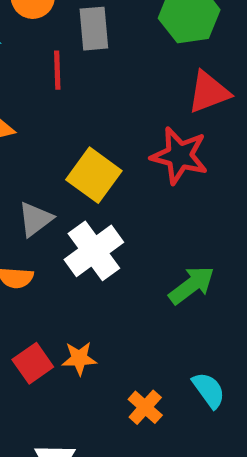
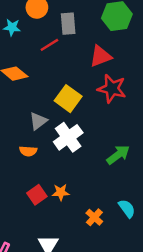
red line: (57, 70) -> (49, 45), turned 60
red triangle: (209, 92) -> (101, 56), moved

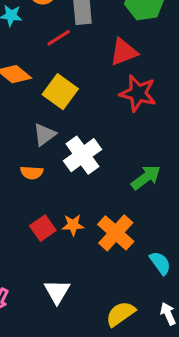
yellow square: (68, 99) -> (60, 92), moved
cyan semicircle: (127, 209) -> (160, 263), moved
orange cross: (94, 217) -> (116, 233), moved, size x1.6

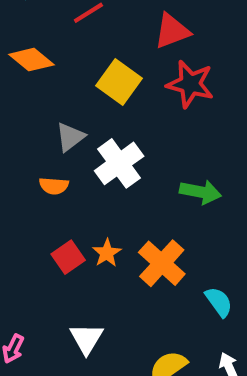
yellow square: (60, 92) -> (119, 82), moved
green arrow: (146, 177) -> (200, 192), turned 48
orange star: (73, 225) -> (107, 253), turned -30

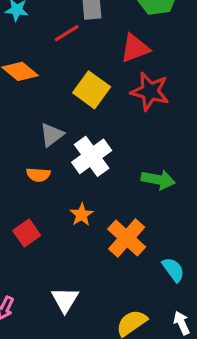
orange star: (107, 253) -> (82, 215), moved
red square: (68, 257) -> (27, 233), moved

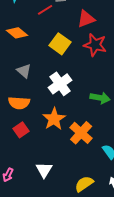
gray triangle: (52, 135) -> (24, 71), moved, turned -42
orange semicircle: (38, 175) -> (19, 103), moved, size x1.5
orange star: (82, 215) -> (54, 119), size x1.6

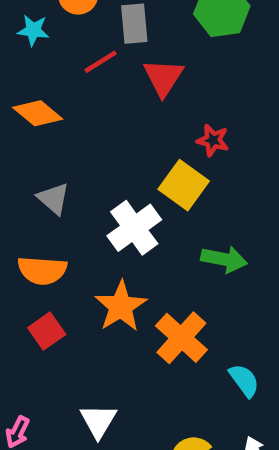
red triangle: (86, 19) -> (163, 77), moved, turned -36
yellow square: (60, 44) -> (184, 185), moved
red star: (95, 45) -> (213, 140), size x0.6

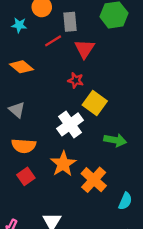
red star: (213, 140) -> (76, 80), moved
gray triangle: (53, 199) -> (17, 110), moved
cyan semicircle: (244, 380) -> (125, 201), turned 60

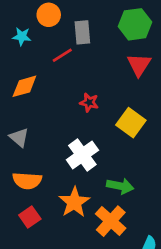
red triangle: (85, 49) -> (139, 65), moved
orange diamond: (21, 67) -> (24, 86), turned -55
yellow square: (95, 103) -> (131, 123), moved
green arrow: (115, 140) -> (120, 186), moved

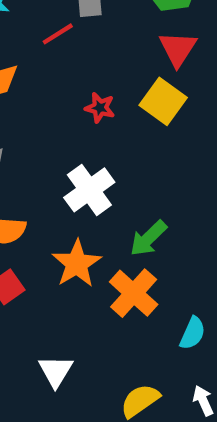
yellow square: (131, 123) -> (163, 101), moved
green arrow: (120, 186) -> (148, 238), turned 125

